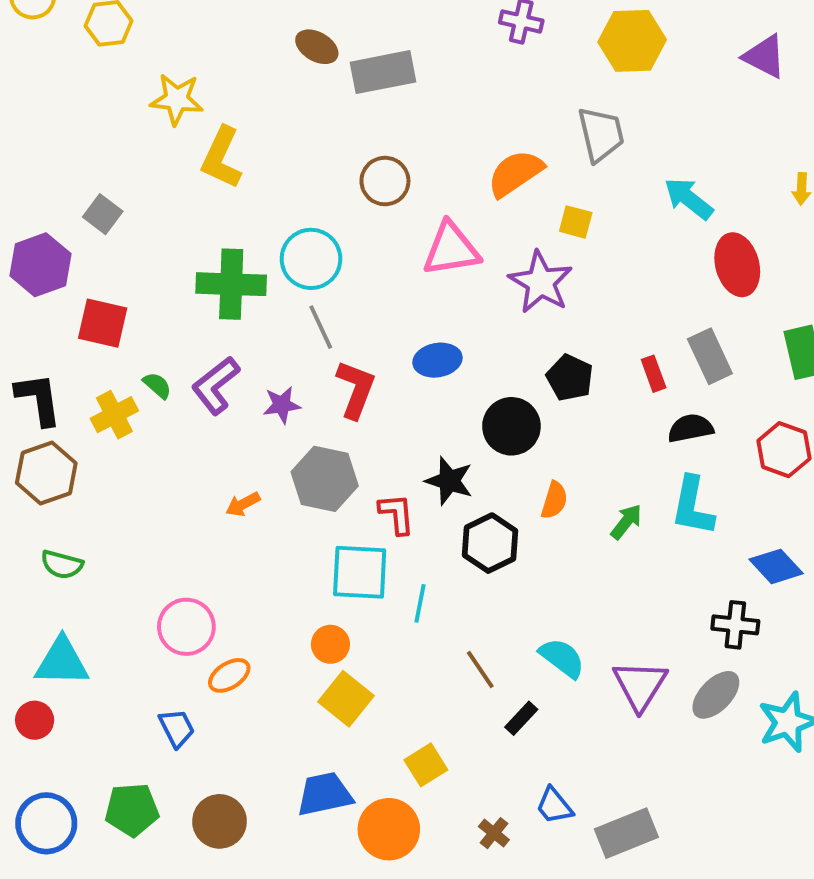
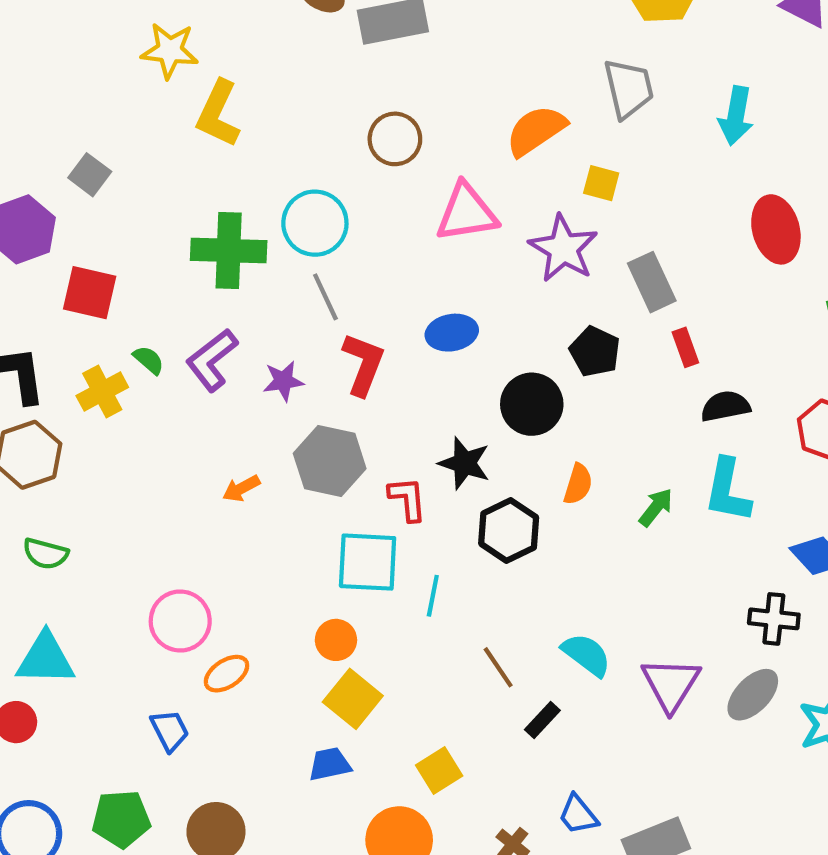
cyan arrow: (689, 199) -> (736, 116), moved, turned -118
gray rectangle: (710, 356) -> (652, 282), moved
blue trapezoid: (325, 794) -> (330, 764), moved, size x0.7

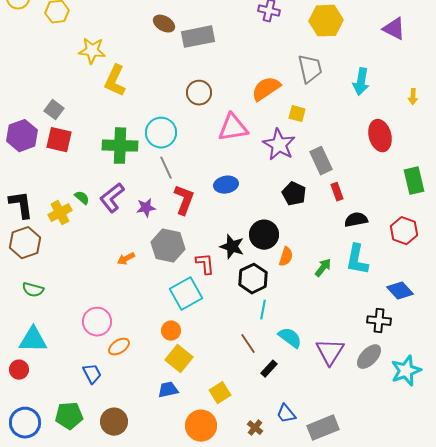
red square: (90, 293) -> (59, 140), moved
black circle: (532, 404) -> (264, 235), moved
cyan square: (368, 562) -> (186, 294), turned -32
cyan line: (433, 596) -> (263, 310), moved

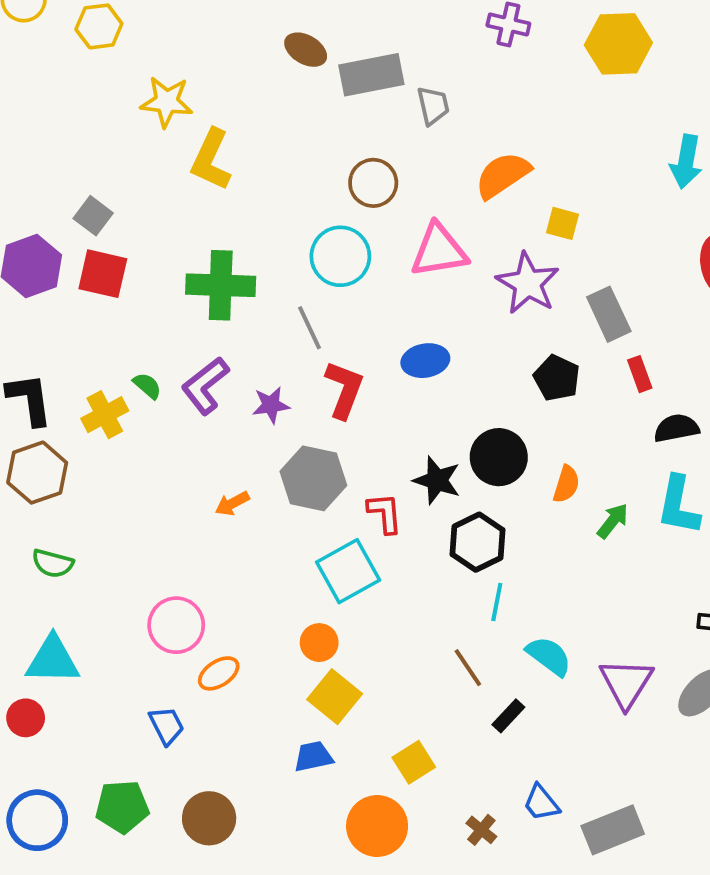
gray trapezoid: (310, 69) -> (433, 106), moved, size x0.7
cyan circle: (161, 133) -> (340, 256), moved
orange semicircle: (286, 257) -> (566, 484), moved

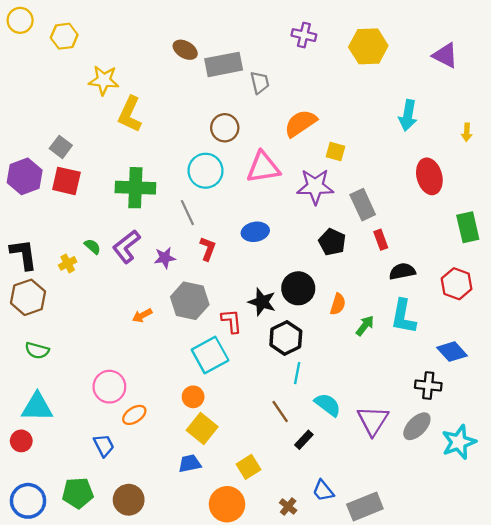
purple star: (528, 283) -> (315, 187), turned -30
red L-shape: (344, 390) -> (208, 249), size x0.7
yellow cross: (105, 415) -> (68, 263), size x0.7

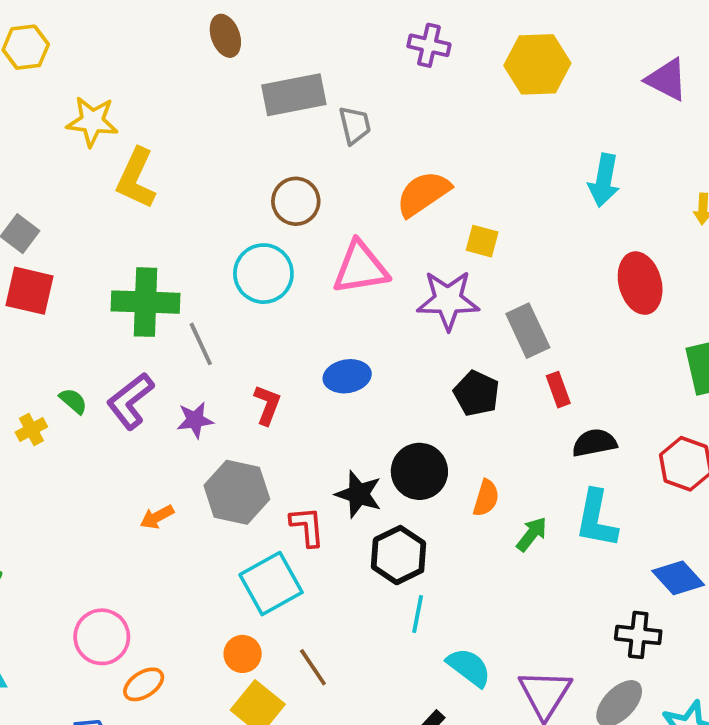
brown ellipse: (185, 50) -> (225, 36), moved, turned 40
gray line: (187, 213) -> (201, 344), moved
brown line: (280, 412) -> (313, 667), moved

